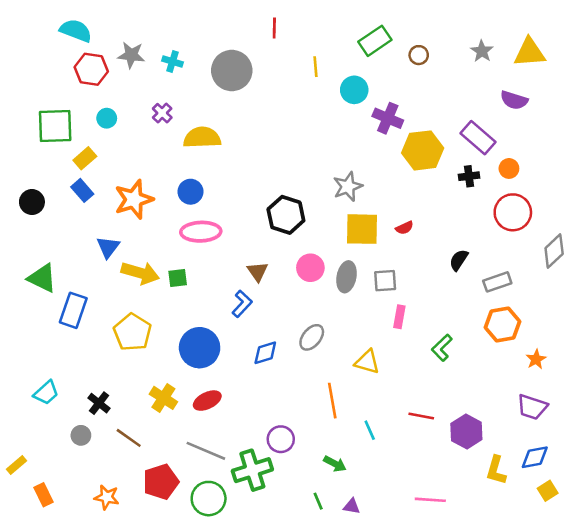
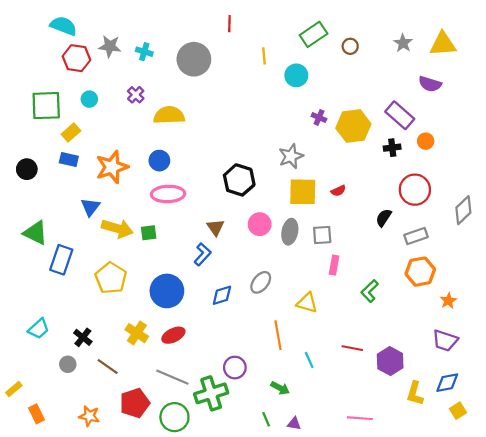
purple cross: (388, 118) -> (319, 117), moved, size x0.6
blue rectangle: (82, 190) -> (69, 159), turned -36
red circle: (513, 212) -> (415, 190), moved

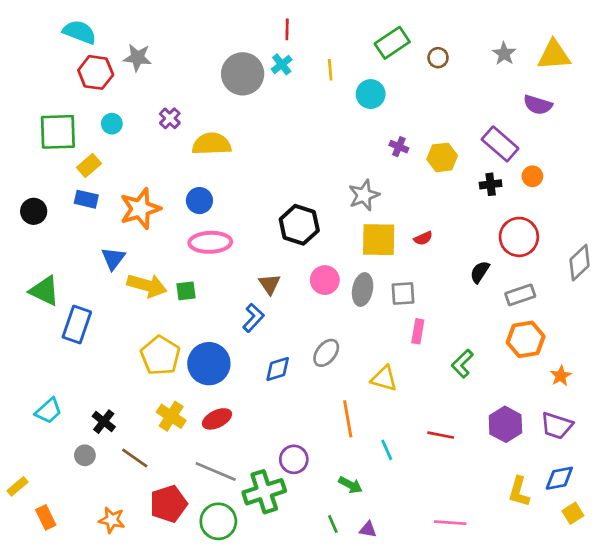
cyan cross: (144, 52) -> (282, 64), moved, turned 35
yellow hexagon: (353, 126) -> (442, 157), size x0.7
yellow pentagon: (111, 278) -> (160, 356), moved
purple hexagon: (390, 361) -> (505, 424), moved

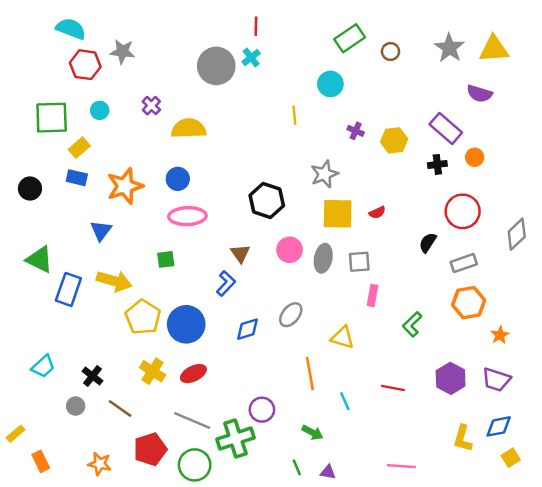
gray star: (504, 54) -> (449, 48), size x1.4
yellow line: (330, 70) -> (294, 115), moved
yellow arrow: (147, 285) -> (114, 281), moved

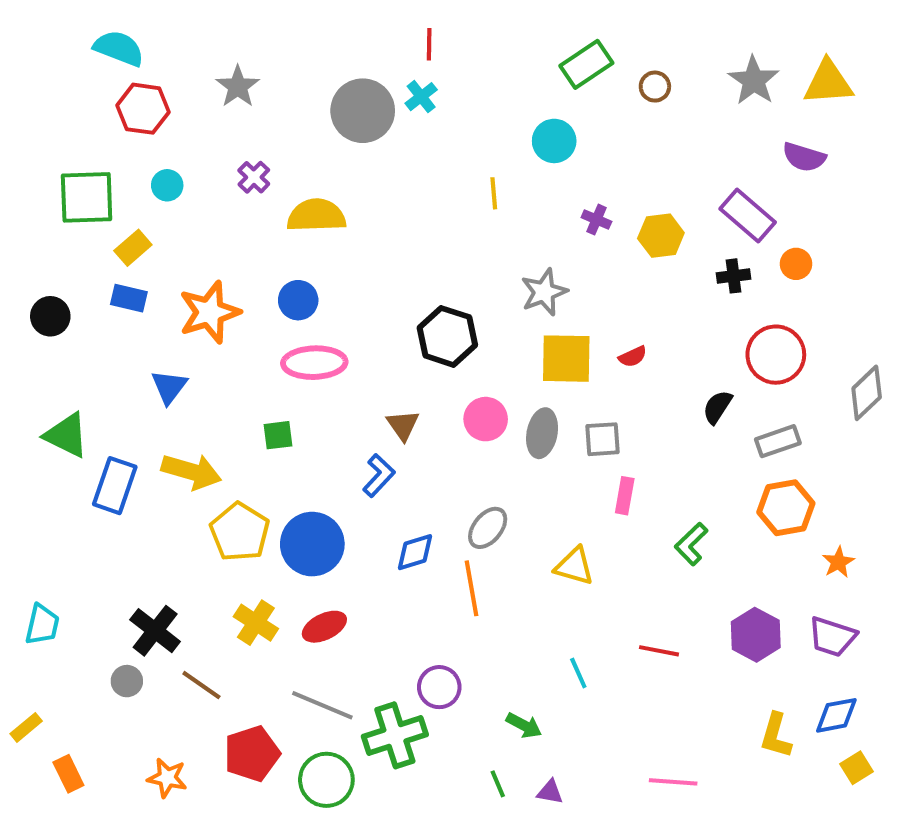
gray star: (123, 52) -> (238, 87), moved, turned 30
cyan trapezoid: (43, 366) -> (42, 625), moved, turned -35
orange line: (310, 374) -> (472, 588), moved
black cross: (92, 376) -> (155, 631), size x1.4

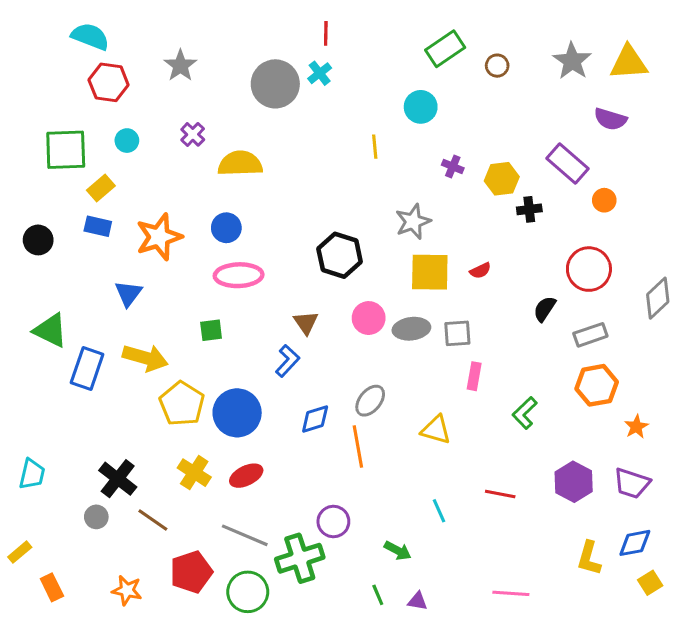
black cross: (734, 276) -> (529, 209), moved
gray ellipse: (542, 433) -> (411, 329), turned 72

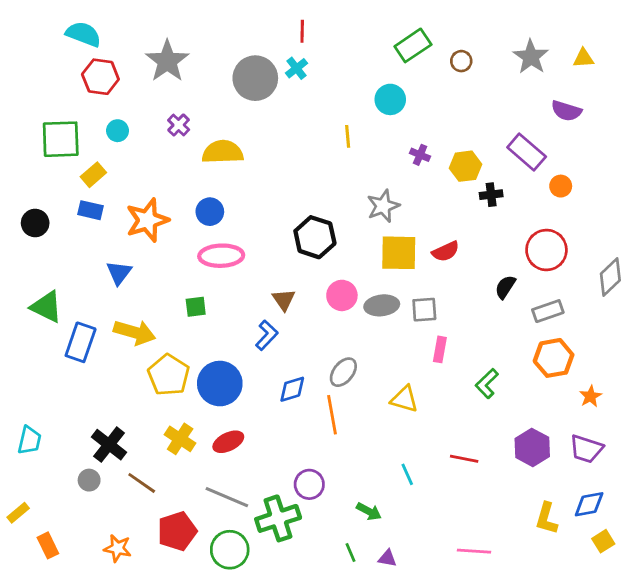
yellow triangle: (629, 63) -> (583, 58), size x0.6
gray star: (180, 66) -> (167, 61), size x1.4
red semicircle: (480, 271) -> (446, 251), size x1.4

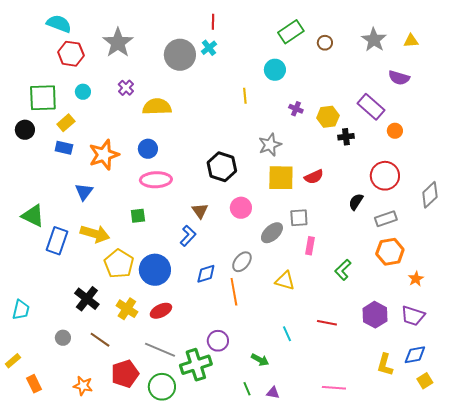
black circle: (35, 223) -> (25, 130), moved
gray ellipse: (382, 305) -> (272, 233), moved, turned -35
black cross: (109, 445) -> (87, 299), moved

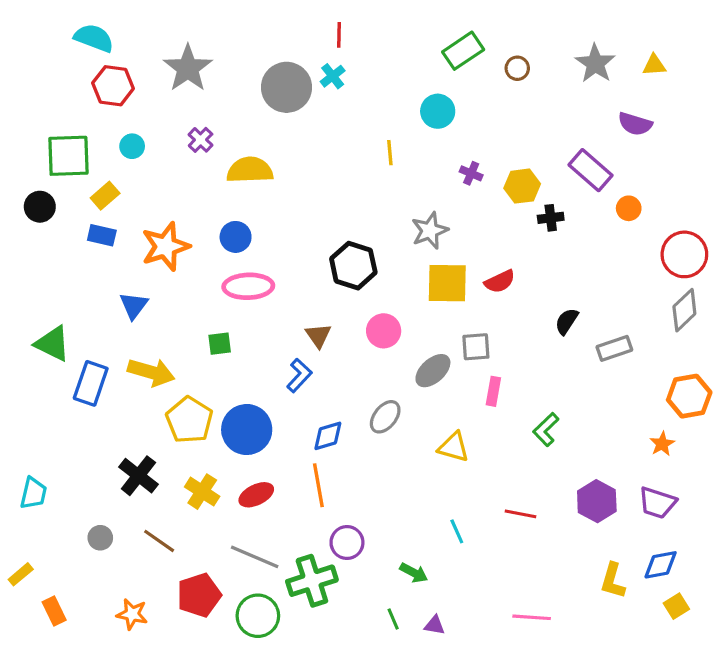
red circle: (385, 176) -> (684, 254), moved
orange hexagon: (390, 252) -> (689, 396), moved
orange line: (234, 292) -> (318, 485), moved

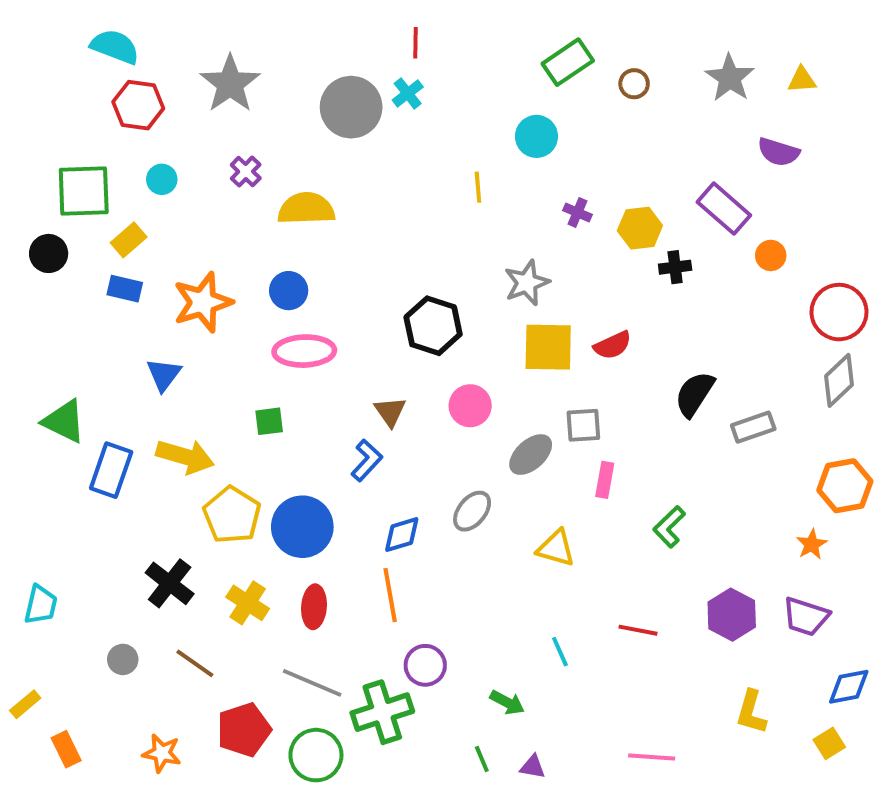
black semicircle: (567, 321) -> (695, 394), size x1.4
red ellipse: (256, 495) -> (314, 607), turned -60
blue diamond: (661, 565) -> (849, 687), moved

